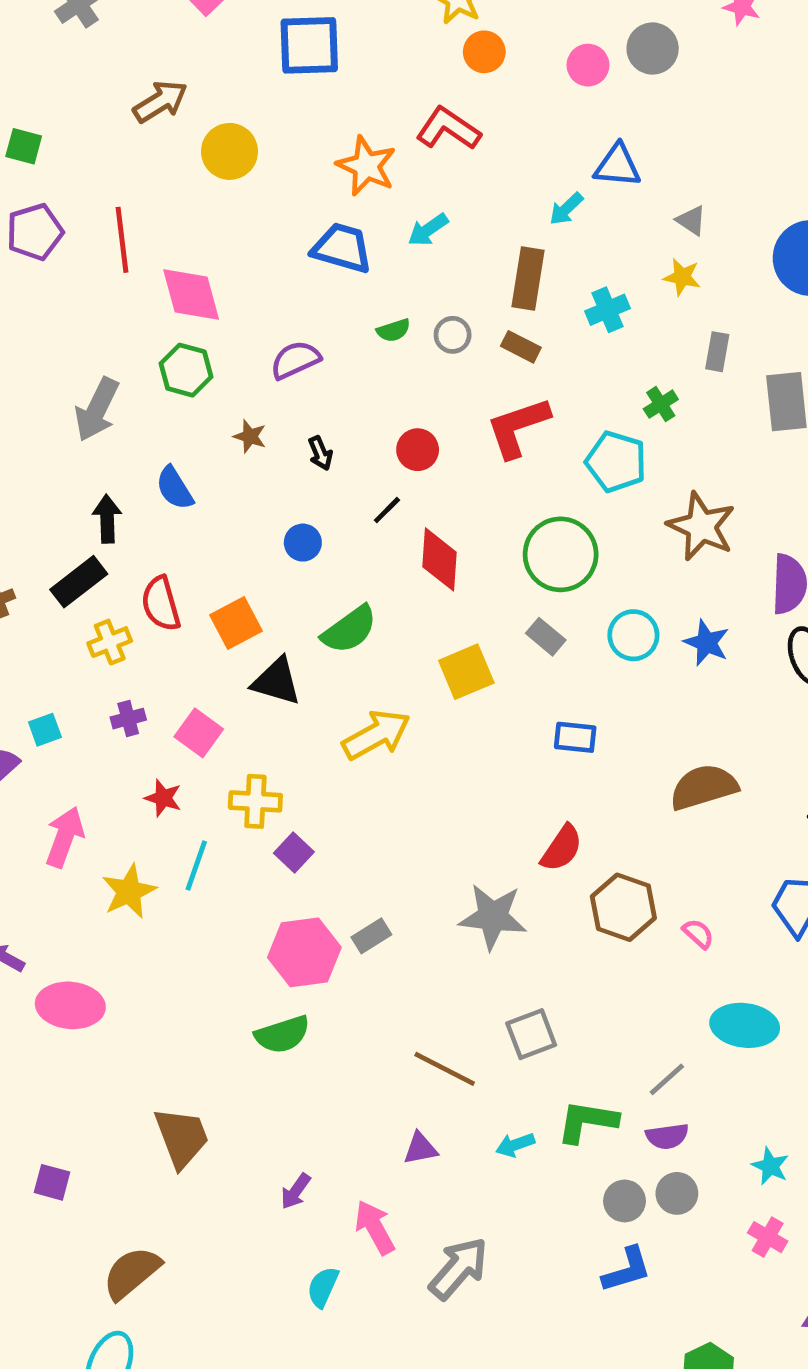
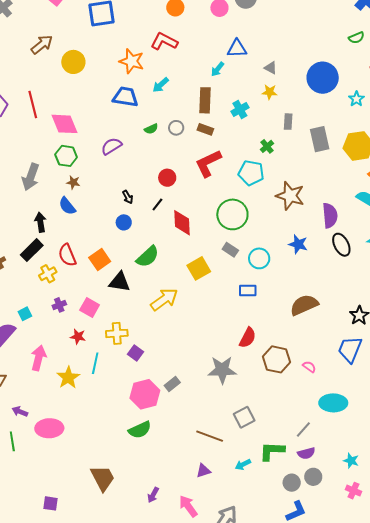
brown star: (250, 436) -> (73, 182), moved
black arrow: (320, 453) -> (128, 197), moved
cyan circle: (633, 635) -> (259, 258), moved

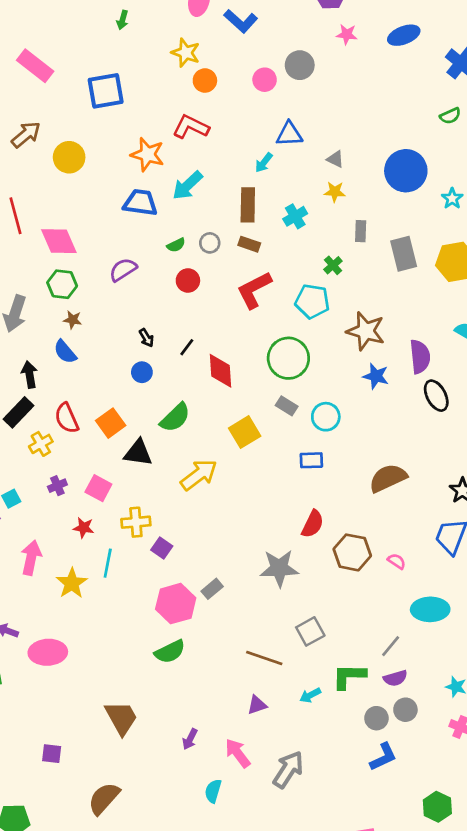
cyan arrow: (161, 85) -> (187, 186), size x1.4
red circle: (167, 178) -> (188, 281), moved
blue star: (298, 244) -> (376, 376), moved

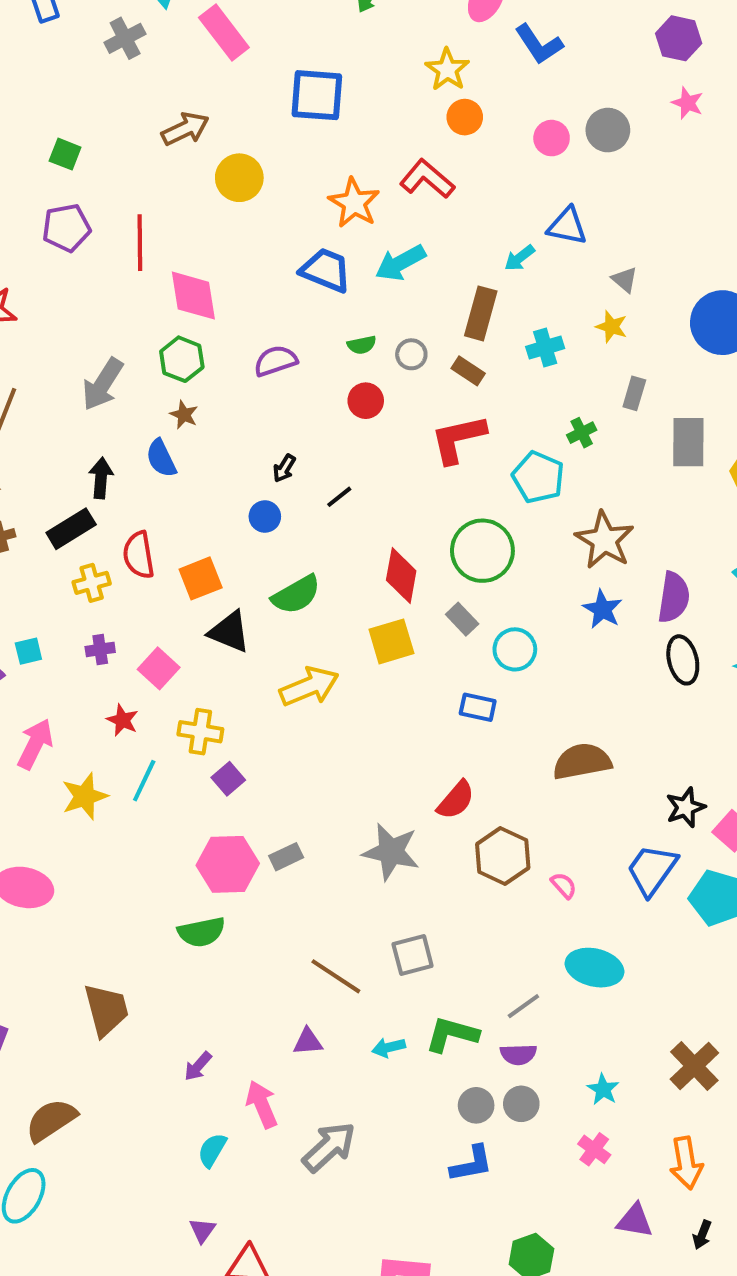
black arrow: (146, 338) -> (284, 468), turned 48
red diamond: (220, 371) -> (401, 575), moved

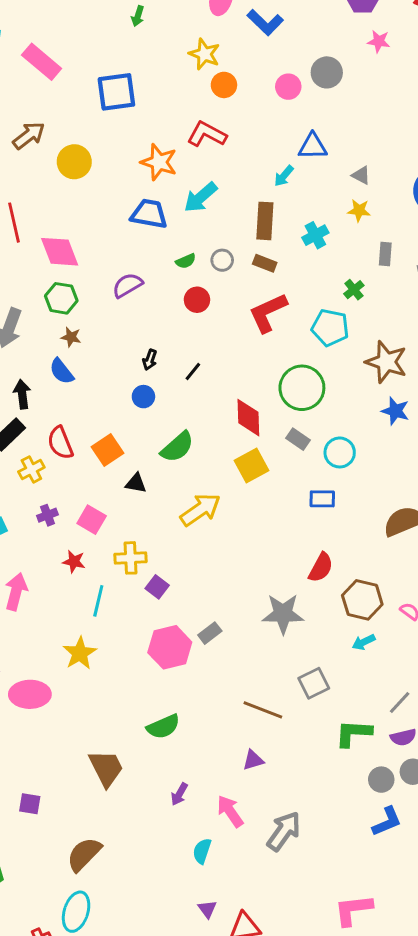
black triangle: (229, 632) -> (136, 483), size x0.7
yellow star: (85, 796) -> (80, 653), moved
green semicircle: (201, 932) -> (163, 727), moved
cyan arrow: (389, 1047) -> (364, 642), moved

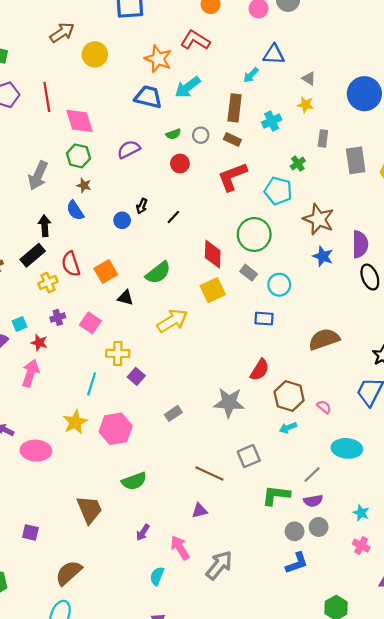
blue circle: (143, 397) -> (122, 220), moved
red star: (74, 562) -> (39, 343), moved
pink hexagon: (170, 647) -> (116, 429), moved

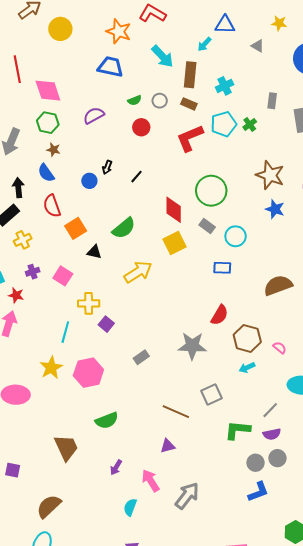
cyan arrow: (188, 87) -> (163, 56), moved, turned -95
yellow star: (305, 105) -> (279, 23), moved
cyan pentagon: (278, 191) -> (224, 124), moved, turned -30
red semicircle: (71, 264) -> (52, 206), moved

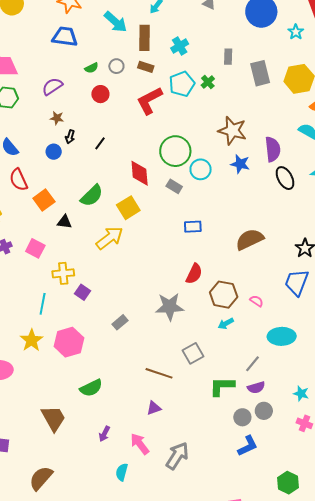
brown star: (53, 150) -> (57, 118), moved
cyan circle: (236, 236) -> (201, 169), moved
yellow square: (174, 243) -> (128, 208), moved

